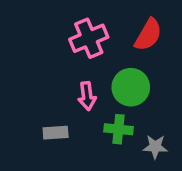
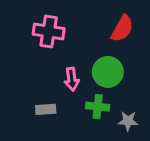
pink cross: (89, 38) -> (49, 31), moved, turned 32

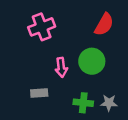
pink cross: (49, 31) -> (42, 27), turned -30
green cross: (98, 107) -> (83, 103), moved

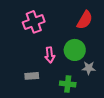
gray star: (109, 103) -> (89, 68), moved

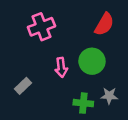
gray star: (89, 68) -> (109, 96), moved
gray rectangle: (32, 76) -> (23, 86), moved, turned -40

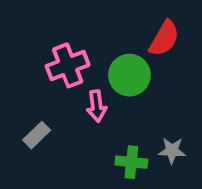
pink cross: (41, 27) -> (68, 65), moved
green circle: (92, 61) -> (129, 75), moved

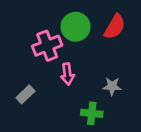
green circle: (129, 75) -> (76, 27), moved
gray star: (172, 151) -> (112, 86), moved

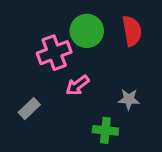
red semicircle: (115, 27) -> (132, 31), turned -40
pink arrow: (67, 74) -> (77, 85), turned 60

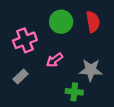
pink cross: (54, 53) -> (25, 40), moved
gray star: (129, 99) -> (91, 70), size x1.5

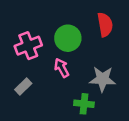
green circle: (61, 22) -> (68, 38), moved
pink arrow: (55, 60) -> (62, 68), turned 98

